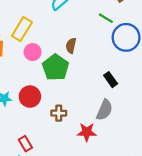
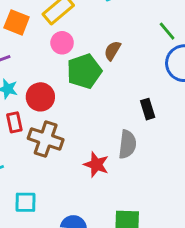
gray semicircle: (104, 110) -> (127, 144), turned -35
brown cross: (59, 113) -> (46, 139), moved, size x1.6
red rectangle: (25, 144) -> (14, 122), moved

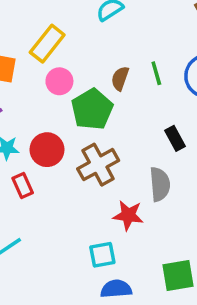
green line: (167, 31) -> (156, 73), moved, turned 36
brown cross: (46, 139) -> (98, 165), moved, turned -36
cyan square: (26, 202) -> (102, 255), moved

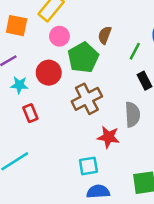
green line: (156, 73) -> (135, 51), moved, turned 42
red circle: (47, 150) -> (49, 73), moved

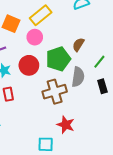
pink circle: (59, 36) -> (35, 37), moved
gray semicircle: (132, 115) -> (78, 77), moved

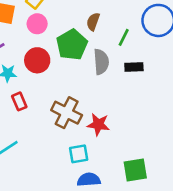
black rectangle: (102, 86) -> (134, 67), turned -64
brown cross: (55, 92) -> (67, 113), moved, turned -35

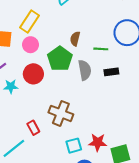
green line: (124, 37) -> (101, 49), turned 72
red rectangle: (19, 101) -> (33, 128), moved
red star: (98, 124) -> (98, 142), moved

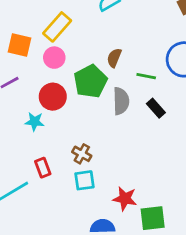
black rectangle: (111, 72) -> (156, 108), turned 48
cyan star: (11, 86) -> (35, 122), moved
brown cross: (61, 113) -> (82, 154), size x0.6
cyan square: (74, 146) -> (85, 180), moved

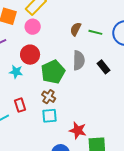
green line: (146, 76) -> (95, 32), moved
green pentagon: (90, 81) -> (53, 72), moved

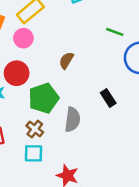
brown semicircle: (76, 29) -> (66, 60), moved
green line: (95, 32) -> (115, 32), moved
gray semicircle: (79, 60) -> (72, 120), moved

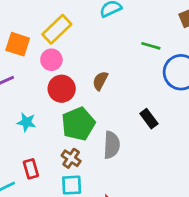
red circle: (17, 73) -> (62, 89), moved

